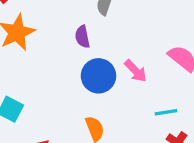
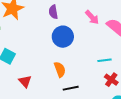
pink arrow: (136, 71) -> (92, 17), moved

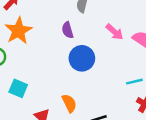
orange semicircle: (60, 69) -> (69, 103), moved

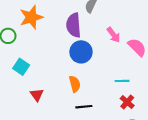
purple semicircle: (68, 30) -> (74, 25), size x1.6
orange semicircle: (69, 103) -> (75, 84), moved

